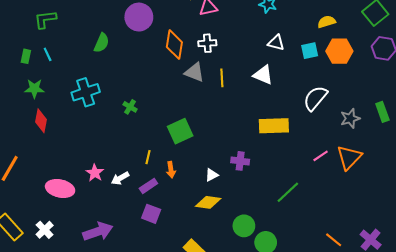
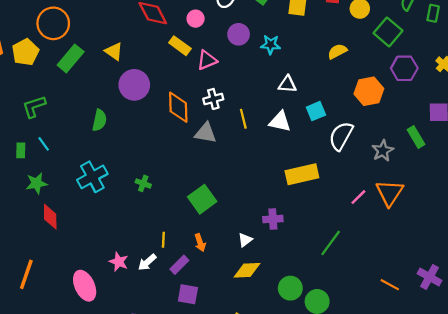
cyan square: (310, 51) -> (316, 111), moved
orange hexagon: (339, 51) -> (369, 91), moved
yellow line: (222, 78) -> (243, 119), moved
yellow line: (148, 157) -> (163, 240), moved
pink ellipse: (60, 188) -> (85, 286), turned 64

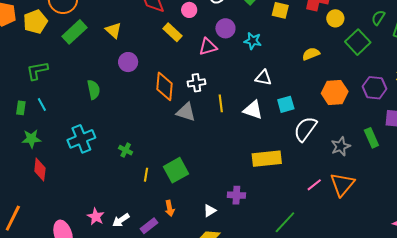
pink triangle: (207, 60) -> (208, 47), moved
purple hexagon: (404, 68) -> (375, 88), moved
purple circle: (134, 85) -> (128, 62), size x0.7
green semicircle: (99, 120) -> (94, 90), turned -30
yellow line: (163, 240) -> (146, 175), moved

